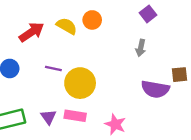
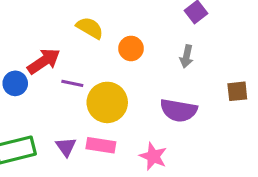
orange circle: (92, 20) -> (131, 48), moved
red arrow: (32, 32) -> (44, 61), moved
purple semicircle: (155, 89) -> (179, 110), moved

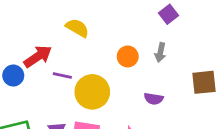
orange circle: (131, 48) -> (128, 56), moved
brown square: (237, 91) -> (204, 82), size x1.4
purple semicircle: (179, 110) -> (154, 99), size x0.6

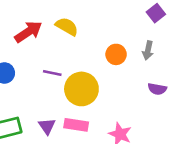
red arrow: (38, 56) -> (28, 32), moved
purple semicircle: (154, 99) -> (157, 89), moved

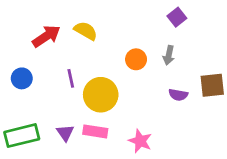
purple line: (52, 73) -> (71, 78), turned 66

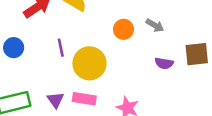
gray arrow: (169, 55) -> (155, 25), turned -72

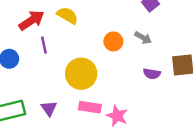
purple line: (61, 48) -> (44, 45), moved
pink rectangle: (84, 99) -> (90, 107), moved

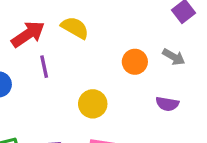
yellow circle: (81, 74) -> (93, 104), size x0.7
purple semicircle: (152, 74) -> (167, 104), moved

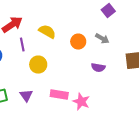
yellow semicircle: (75, 28) -> (47, 32), moved
yellow circle: (93, 104) -> (38, 65), moved

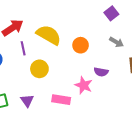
yellow semicircle: (47, 32) -> (49, 35), size x1.4
gray arrow: (102, 39) -> (116, 42), moved
pink star: (81, 102) -> (84, 85), moved

